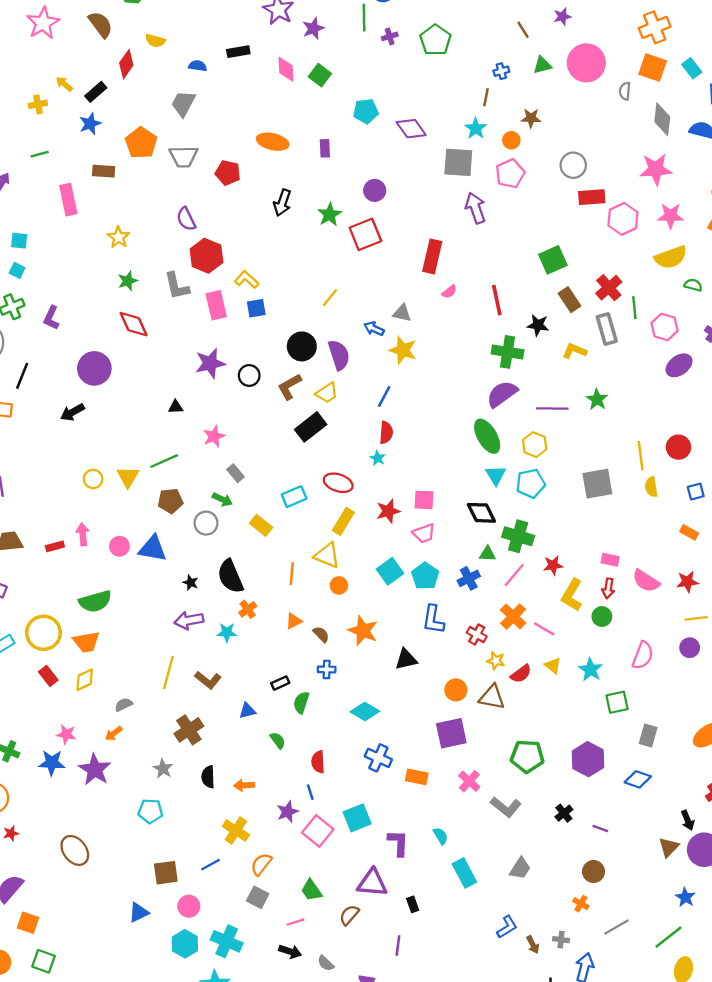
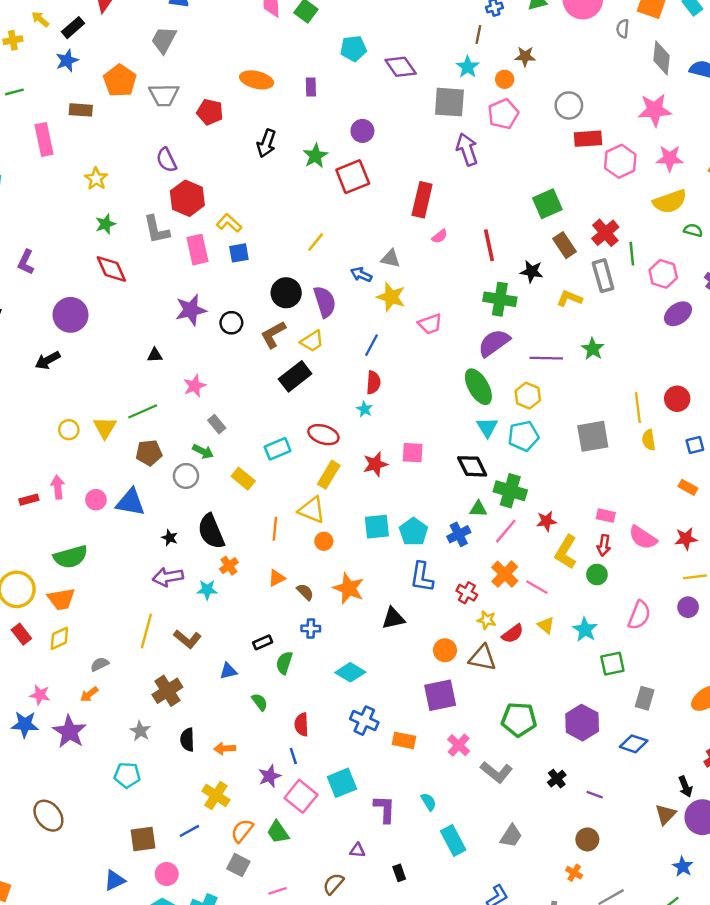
pink trapezoid: (424, 533) -> (430, 324), moved
cyan square: (390, 571) -> (377, 527), turned 30
purple triangle: (372, 883) -> (357, 850), size x0.5
green trapezoid: (311, 890) -> (278, 832), moved

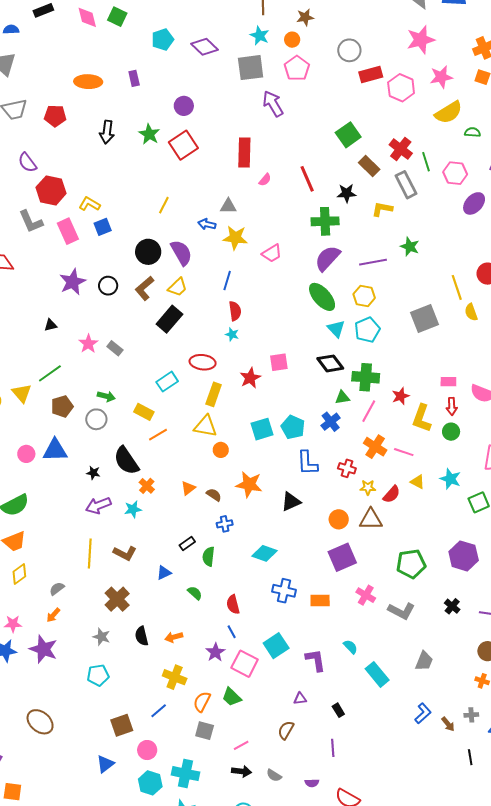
gray rectangle: (217, 424) -> (115, 348), moved
orange line: (275, 529) -> (158, 435), moved, turned 66

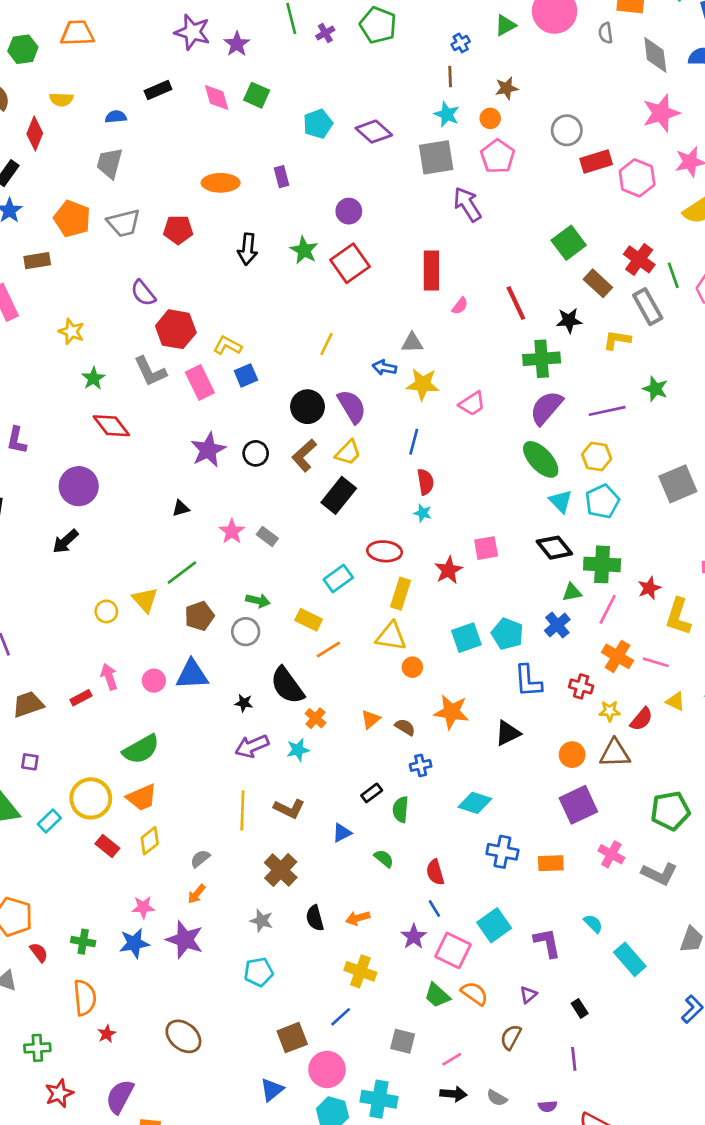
purple triangle: (300, 699) -> (528, 995), turned -32
orange semicircle: (202, 702) -> (474, 993), moved, turned 100
pink circle: (147, 750) -> (327, 1069), size x1.4

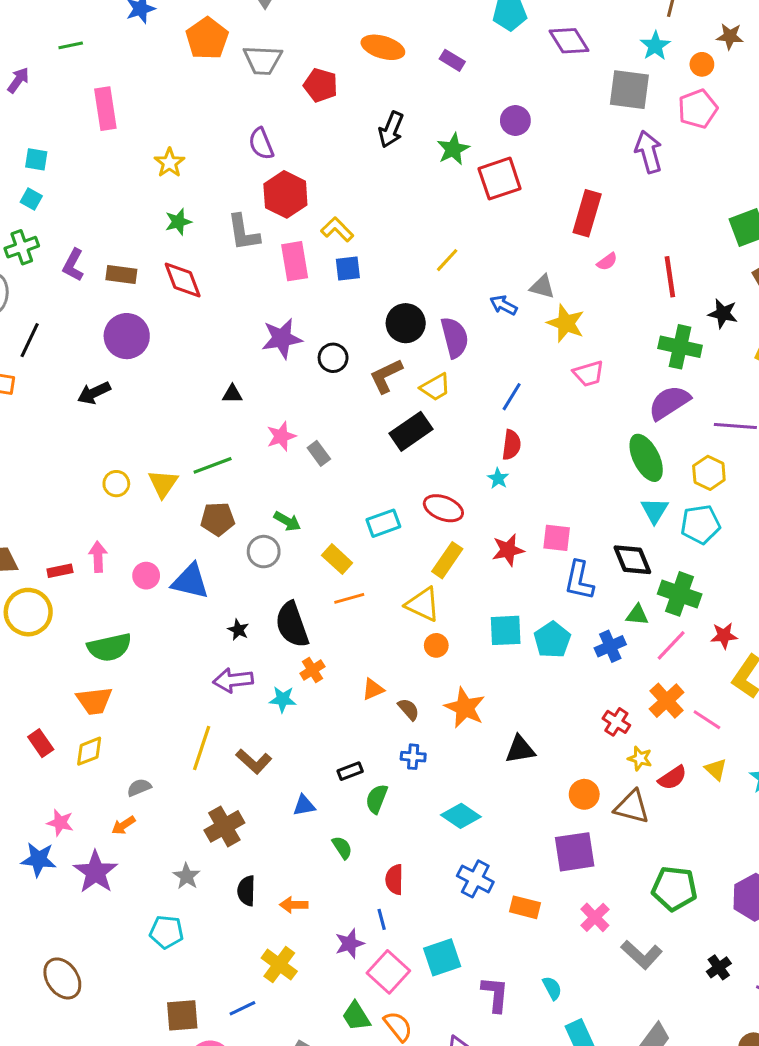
purple rectangle: (282, 177) -> (452, 60), turned -60
brown rectangle: (37, 261) -> (121, 275), moved
yellow star: (423, 384) -> (566, 323), moved
blue L-shape: (528, 681) -> (579, 580), moved
yellow circle: (91, 798) -> (28, 612), moved

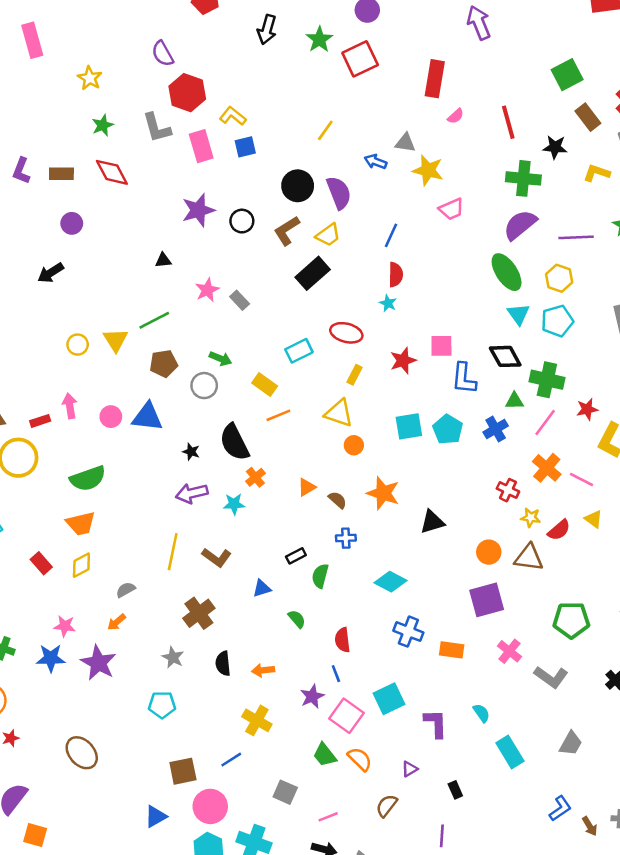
purple circle: (127, 336) -> (72, 223), size x0.6
yellow rectangle: (447, 560) -> (355, 375), size x0.7

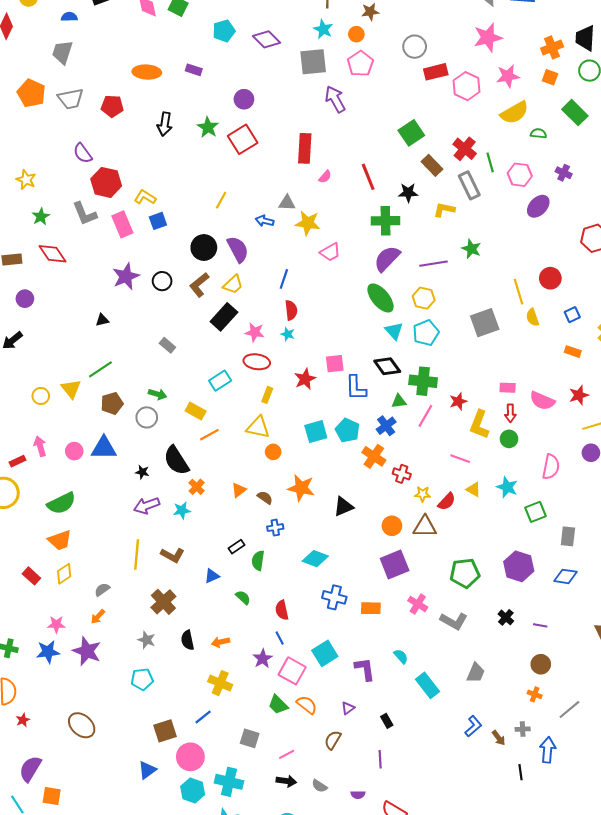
pink star: (207, 290) -> (255, 332), moved, turned -30
orange cross: (547, 468) -> (374, 456), moved

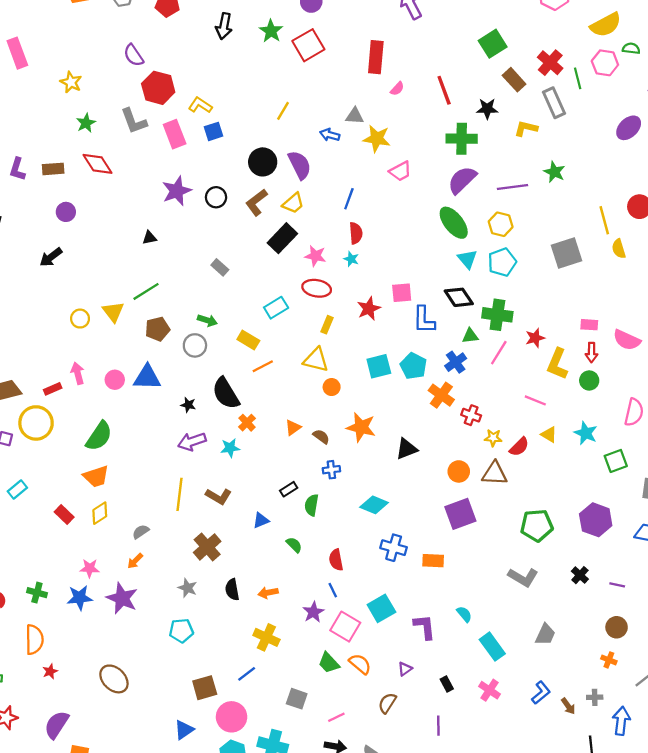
pink hexagon: (520, 175) -> (605, 63), moved
green semicircle: (61, 503) -> (99, 436), turned -32
pink cross: (418, 604) -> (489, 690), moved

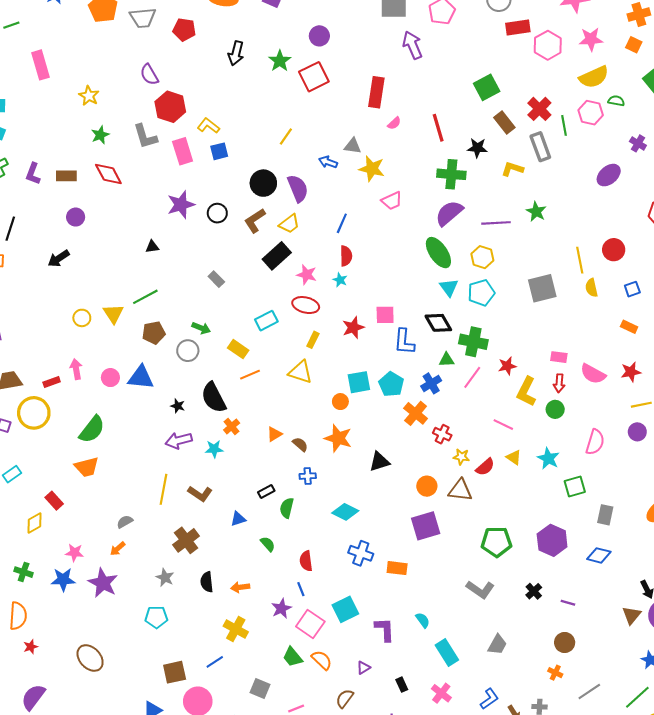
orange circle: (332, 387) -> (340, 402), moved
yellow diamond: (100, 513) -> (35, 523), moved

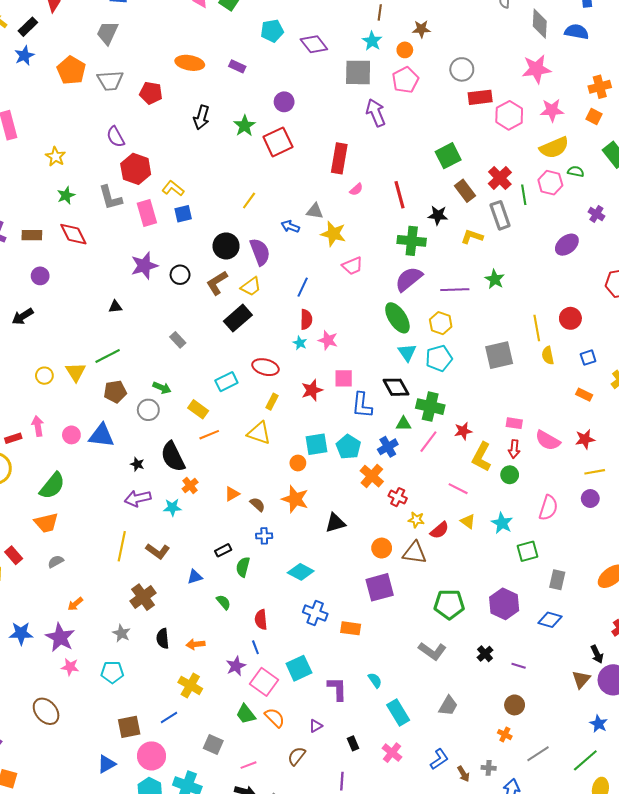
pink star: (307, 275) -> (328, 340), moved
gray semicircle: (125, 522) -> (56, 562), moved
pink star: (74, 553) -> (70, 667), moved

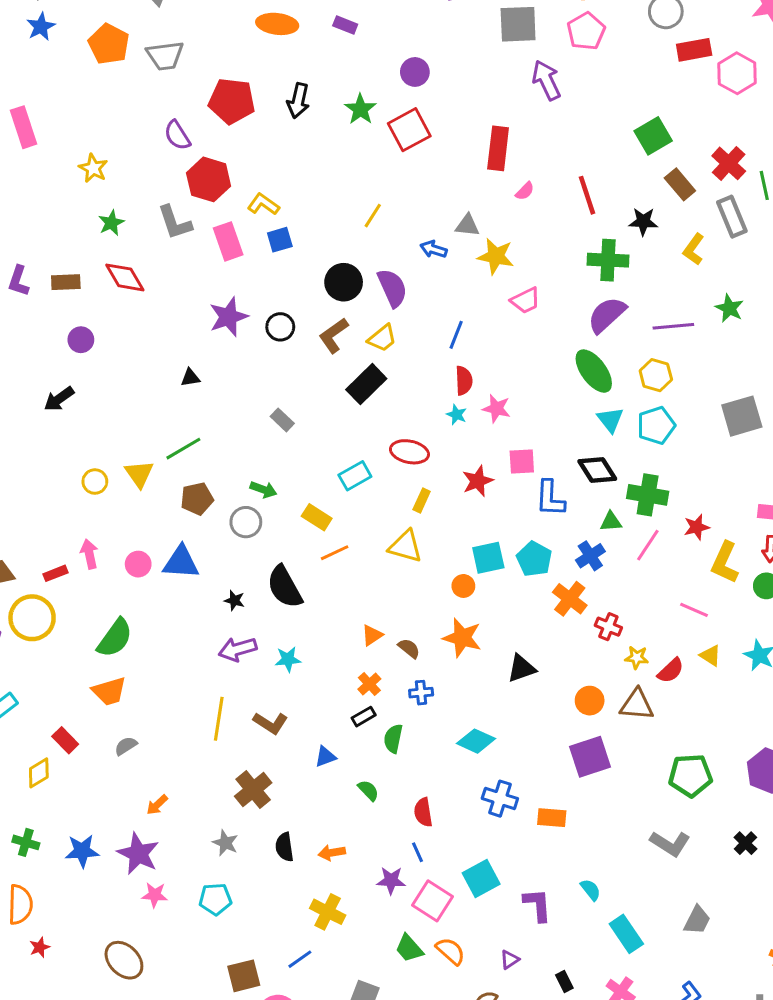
red pentagon: (151, 93) -> (232, 101), moved, size x1.4
yellow L-shape: (472, 237) -> (694, 249), turned -70
orange cross: (190, 486) -> (369, 684), moved
purple star: (236, 666) -> (391, 880), turned 30

